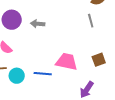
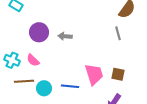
brown square: (99, 60) -> (118, 74), moved, turned 32
pink trapezoid: (67, 62) -> (94, 74), turned 60

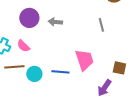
gray line: (118, 33) -> (101, 25), moved
brown square: (118, 74) -> (119, 68), moved

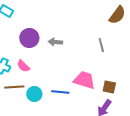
pink trapezoid: (84, 60) -> (84, 80), turned -55
brown square: (119, 68) -> (109, 87), moved

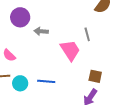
purple circle: (29, 38) -> (20, 17), moved
pink trapezoid: (84, 80) -> (70, 50), moved, turned 40

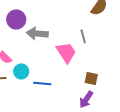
gray arrow: (41, 31) -> (37, 33), size x1.5
cyan circle: (20, 83) -> (21, 71), moved

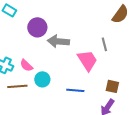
blue line: (42, 83) -> (75, 90), moved

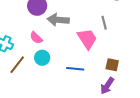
pink semicircle: (26, 65) -> (36, 38), moved
brown line: (17, 86) -> (17, 65), turned -48

